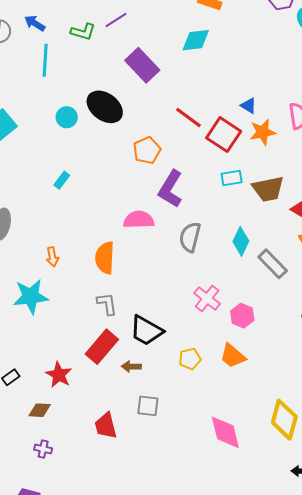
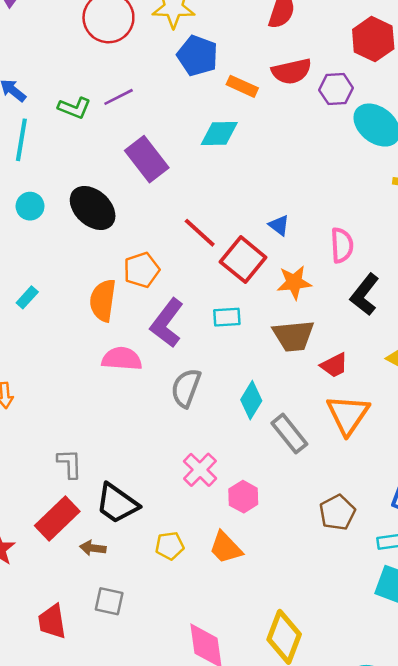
cyan circle: (67, 117) -> (30, 206), moved
orange star: (263, 132) -> (294, 282), moved
cyan rectangle: (232, 178) -> (227, 317), moved
orange semicircle: (105, 258) -> (103, 300), moved

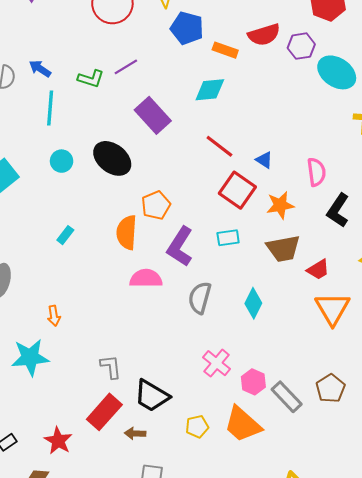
red line: (200, 233) -> (219, 146), moved
gray rectangle: (289, 434) -> (287, 397), moved
orange trapezoid: (226, 548) -> (243, 424), size x1.4

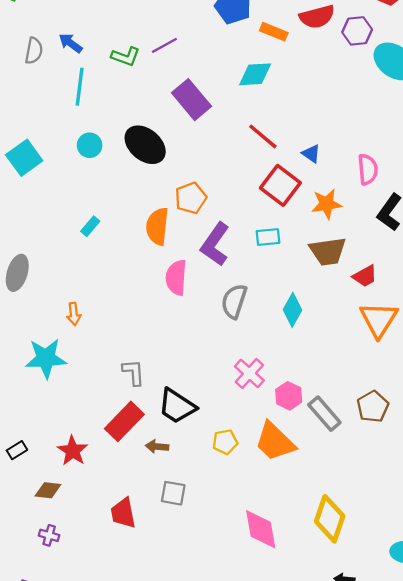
pink semicircle: (146, 278) -> (176, 278), turned -88

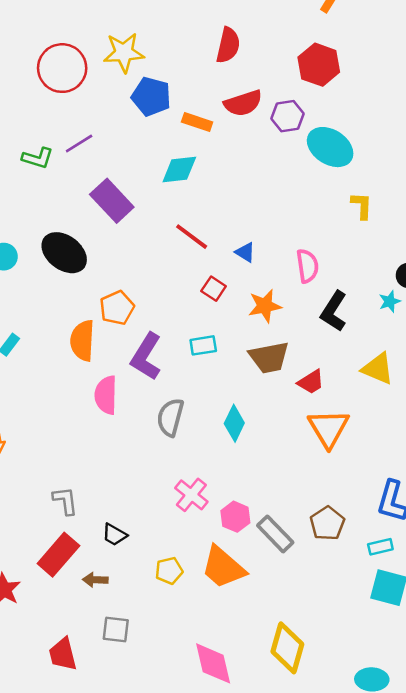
red square: (280, 185) -> (214, 289), size x0.6
black trapezoid: (177, 406) -> (115, 535), size x0.6

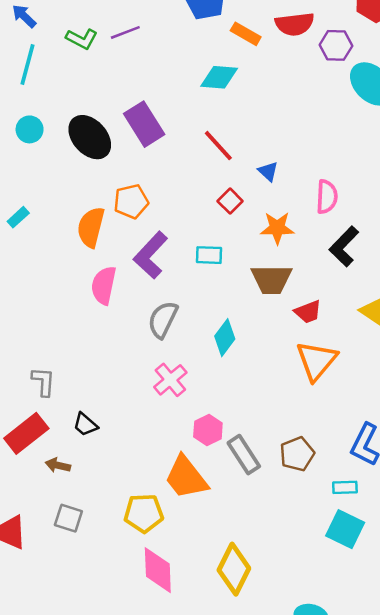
purple rectangle: (112, 201) -> (144, 124), moved
pink cross: (191, 495) -> (170, 380), moved
yellow pentagon: (169, 571) -> (144, 513), moved, size x1.4

